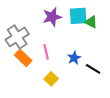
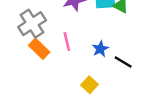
yellow square: (51, 79) -> (90, 85), moved

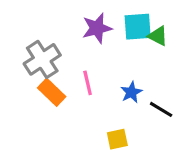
yellow square: (90, 85) -> (117, 139), turned 35

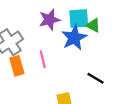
orange rectangle: (52, 92) -> (17, 66), turned 30
blue star: (131, 92) -> (74, 38), moved, size x1.6

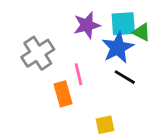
orange rectangle: (17, 66) -> (63, 94), moved
black line: (96, 78) -> (125, 77), moved

